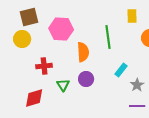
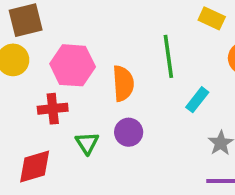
yellow rectangle: (132, 16) -> (212, 18), turned -64
pink hexagon: (61, 29) -> (73, 65), moved
cyan rectangle: (121, 70) -> (197, 100), moved

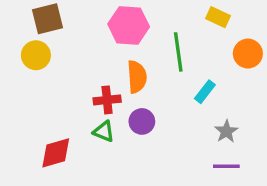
pink hexagon: (73, 65) -> (129, 25), moved
red cross: (53, 109) -> (107, 100), moved
green triangle: (87, 143) -> (104, 131), turned -35

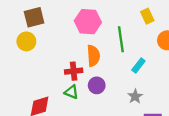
yellow rectangle: (218, 17) -> (147, 16), turned 40
gray star: (226, 131) -> (135, 96), moved

